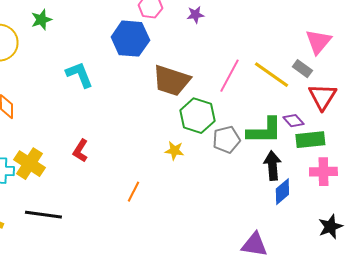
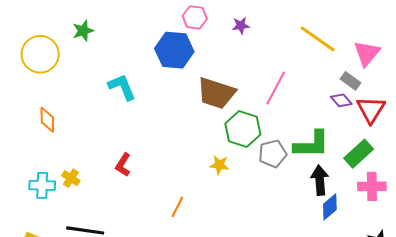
yellow line: (271, 75) -> (318, 39), moved
purple diamond: (293, 121) -> (341, 100), moved
green rectangle: (310, 140) -> (359, 154), turned -36
yellow cross: (29, 164) -> (71, 178), size x0.6

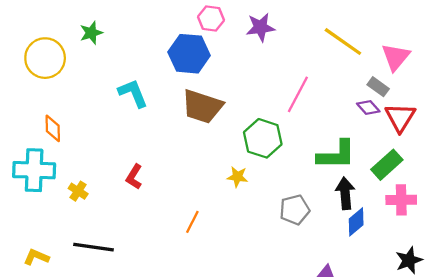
purple star: (241, 26) -> (261, 27), size x1.5
brown trapezoid: (216, 93) -> (202, 106), moved
gray pentagon: (273, 154) -> (295, 210), moved
cyan cross: (42, 185) -> (34, 170), moved, size x1.5

